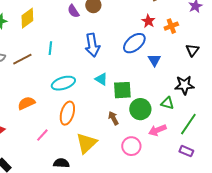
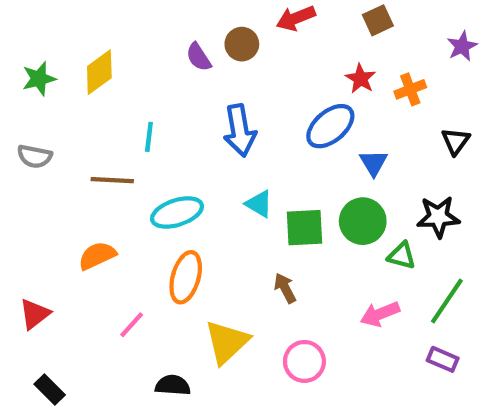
brown line: (22, 59) -> (112, 180), moved, turned 30
green circle: (140, 109) -> (363, 221), moved
pink circle: (131, 146) -> (304, 361), moved

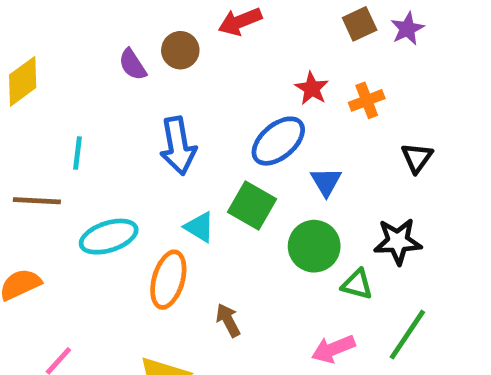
brown square: (378, 20) -> (360, 24), moved
purple star: (462, 46) -> (407, 29), moved
green square: (304, 228) -> (252, 206), moved, turned 33
orange ellipse: (186, 277) -> (168, 280), moved

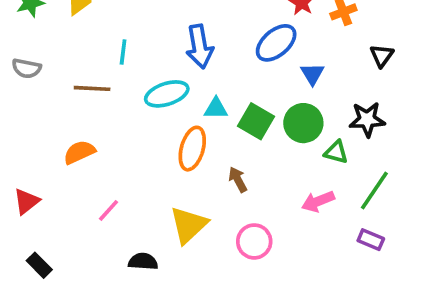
green square: (252, 206) -> (256, 121), moved
cyan triangle: (199, 227) -> (216, 108), turned -30
cyan ellipse: (109, 237) -> (167, 94), moved

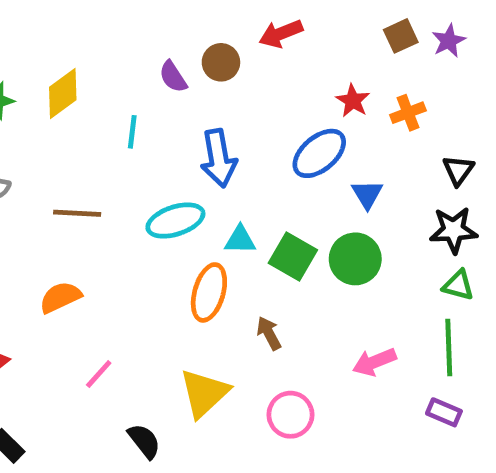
cyan line: (123, 52) -> (132, 132), moved
black star: (367, 119) -> (453, 230), moved
green triangle: (336, 152) -> (458, 285), moved
green line: (374, 190) -> (449, 348), turned -36
black semicircle: (143, 261) -> (144, 441), turned 48

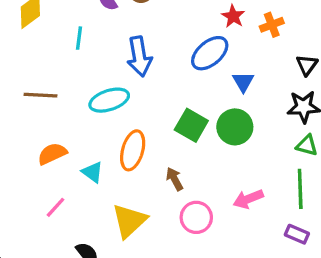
cyan triangle: (240, 240) -> (92, 172), moved, turned 35
orange semicircle: (60, 297) -> (52, 154), moved
pink circle: (290, 415) -> (196, 217), moved

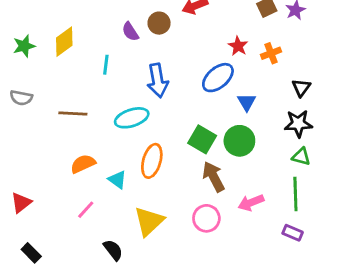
brown arrow: (175, 179) -> (214, 177), moved, size x1.5

